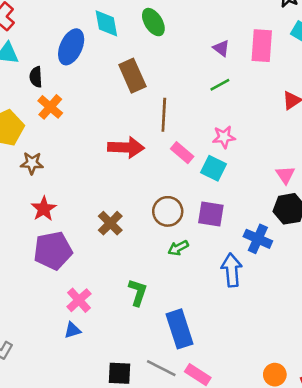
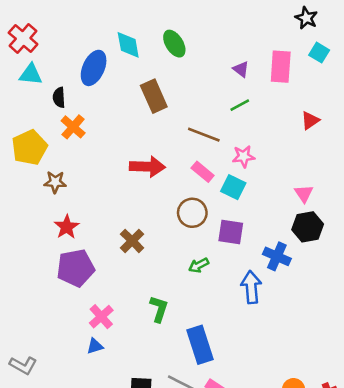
brown line: (164, 115) -> (204, 135), moved, turned -72
brown circle: (168, 211) -> (192, 213), moved

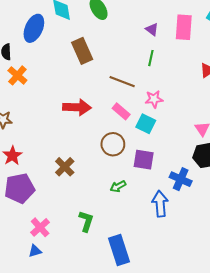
green line: (240, 105) -> (151, 58), turned -49

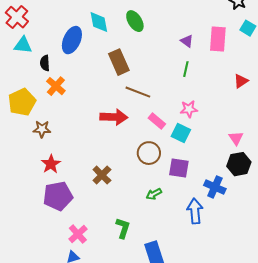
brown line: (122, 82) -> (138, 92), moved

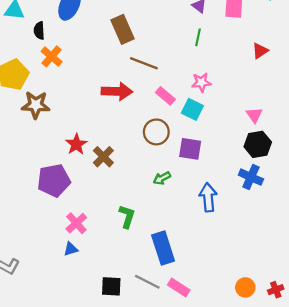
brown star: (42, 129) -> (36, 105), size x1.4
red star: (51, 164) -> (76, 144), moved
blue cross: (215, 187) -> (251, 177), moved

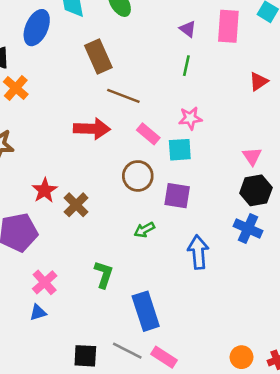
cyan square: (192, 109) -> (180, 150), turned -30

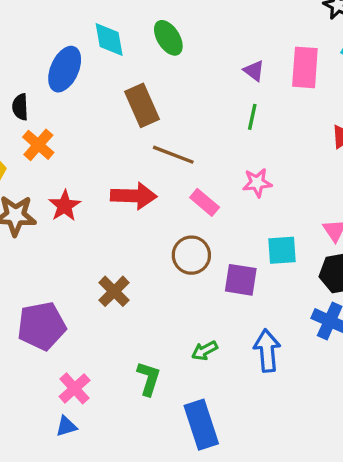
cyan square: (180, 150) -> (282, 250), moved
red star: (45, 190) -> (65, 206), moved
green arrow: (144, 230) -> (205, 351), moved

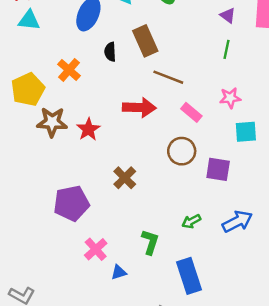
black semicircle: (20, 107) -> (110, 52), moved
red star: (65, 206) -> (88, 129), moved
cyan square: (282, 250) -> (246, 132), moved
blue arrow: (267, 351) -> (237, 221), turned 68
blue triangle: (66, 426) -> (119, 272), moved

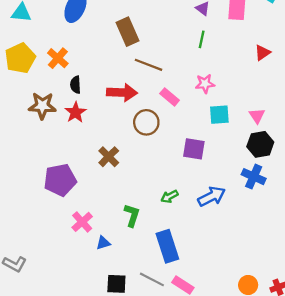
black semicircle: (110, 52) -> (76, 85), moved
yellow pentagon: (28, 89) -> (20, 58), moved
brown circle: (182, 151) -> (146, 122), moved

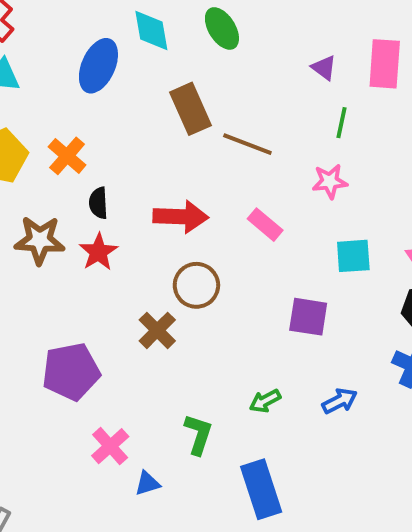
green line: (202, 39) -> (342, 123), moved
brown line: (149, 65) -> (247, 144), moved
pink star: (205, 84) -> (330, 181), moved
brown circle: (146, 122) -> (196, 285), moved
blue arrow: (212, 196) -> (340, 401), size x0.7

